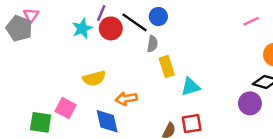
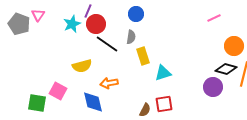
pink triangle: (31, 15) -> (38, 15), moved
black line: (135, 22) -> (107, 44), moved

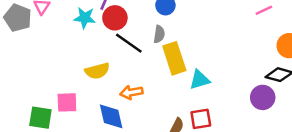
cyan star: (72, 24) -> (85, 18), turned 30
yellow rectangle: (143, 56) -> (174, 58), size x1.4
pink square: (58, 91) -> (67, 102), turned -30

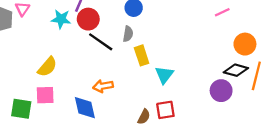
yellow rectangle: (174, 58) -> (142, 55), size x0.7
yellow semicircle: (97, 71) -> (47, 67), moved, turned -35
cyan triangle: (200, 80) -> (164, 75), turned -36

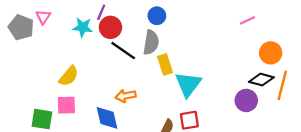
gray semicircle: (128, 34) -> (151, 42), size x1.5
cyan triangle: (164, 75) -> (188, 84), size x1.4

